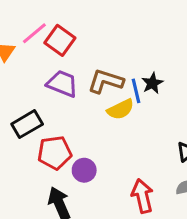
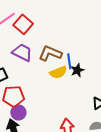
black star: (152, 83) -> (77, 70), moved
purple circle: (84, 170) -> (18, 112), moved

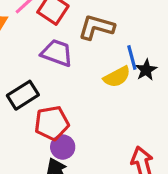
brown L-shape: (50, 53) -> (96, 27), moved

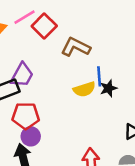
purple trapezoid: (57, 53) -> (22, 75), moved, turned 88

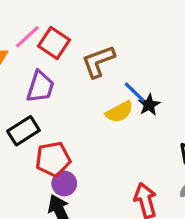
brown L-shape: (76, 47) -> (98, 61), turned -36
purple trapezoid: (22, 75) -> (40, 87), moved
blue line: (99, 76) -> (135, 92), turned -30

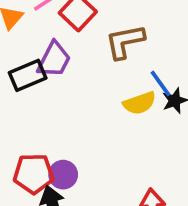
black rectangle: (23, 131) -> (28, 75), moved
red pentagon: (53, 159) -> (34, 174), moved

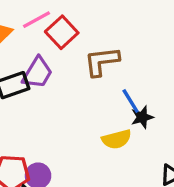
yellow semicircle: (140, 103) -> (117, 139), moved

